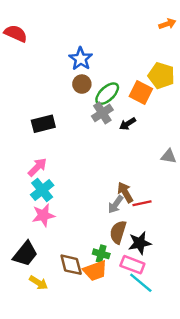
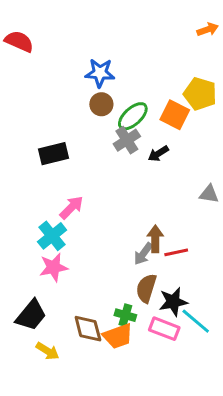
blue star: (81, 59) -> (100, 73), turned -30
pink arrow: (37, 167) -> (71, 207), moved
brown arrow: (125, 192) -> (155, 239), turned 30
cyan line: (141, 283) -> (196, 321), moved

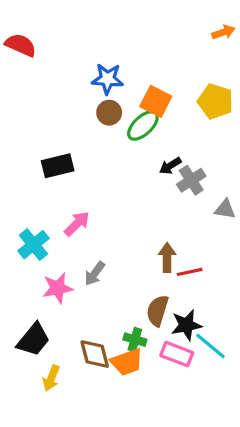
orange square: (175, 115) -> (156, 101), moved
gray cross: (127, 140) -> (191, 180), moved
cyan cross: (52, 236) -> (34, 245), moved
gray arrow: (143, 254) -> (95, 274), moved
yellow arrow: (48, 351) -> (51, 378), turned 80

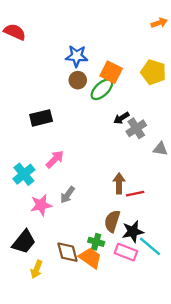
orange trapezoid: (127, 362) -> (90, 258), turned -125

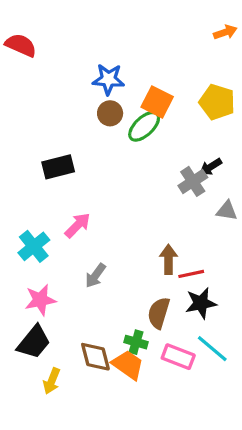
black arrow: (121, 118) -> (211, 167), moved
pink star: (41, 205) -> (40, 300), moved
black star: (133, 232) -> (201, 303), moved

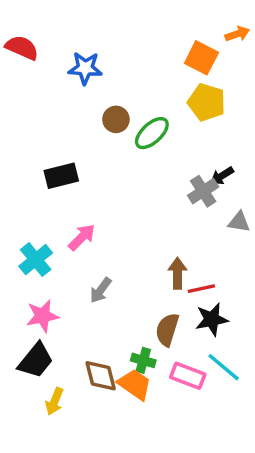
blue star: (108, 79) -> (85, 68), moved
orange square: (157, 102) -> (201, 58), moved
yellow pentagon: (217, 102) -> (207, 102), moved

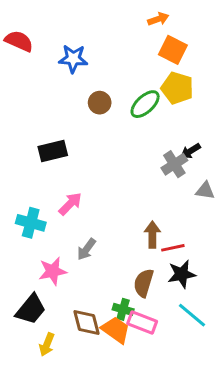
orange arrow: (237, 34) -> (158, 19), moved
green ellipse: (152, 133) -> (145, 104), moved
cyan cross: (36, 260) -> (31, 223), turned -36
pink star: (42, 316) -> (53, 271), moved
pink rectangle: (188, 376) -> (142, 323), moved

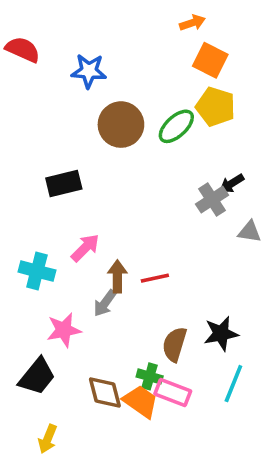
brown circle: (100, 103) -> (121, 125), size x1.6
brown arrow: (152, 235) -> (117, 276), moved
red line: (173, 248) -> (155, 278), moved
cyan line: (192, 315) -> (233, 384), turned 72
yellow arrow: (47, 345) -> (48, 439), moved

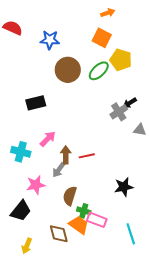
orange square: (210, 60) -> (102, 38), moved
brown semicircle: (175, 344) -> (70, 196), moved
cyan line: (233, 384) -> (131, 234), moved, turned -40
brown diamond: (105, 392) -> (59, 234), moved

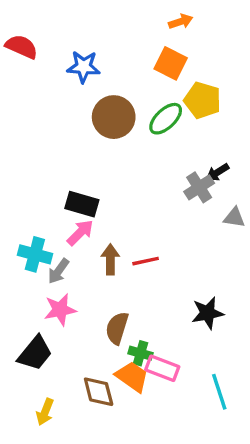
black rectangle: (36, 103) -> (82, 204), moved, turned 30
gray arrow: (59, 170) -> (58, 271), moved

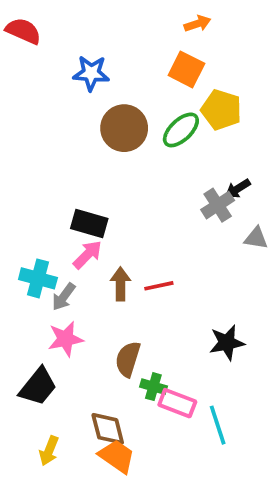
red semicircle: (22, 47) -> (23, 31), moved
orange trapezoid: (132, 377) -> (117, 456), moved
cyan line: (219, 392) -> (218, 425), moved

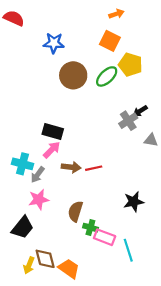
brown arrow: (120, 284) -> (71, 167), turned 96
brown diamond: (108, 429) -> (45, 259), moved

